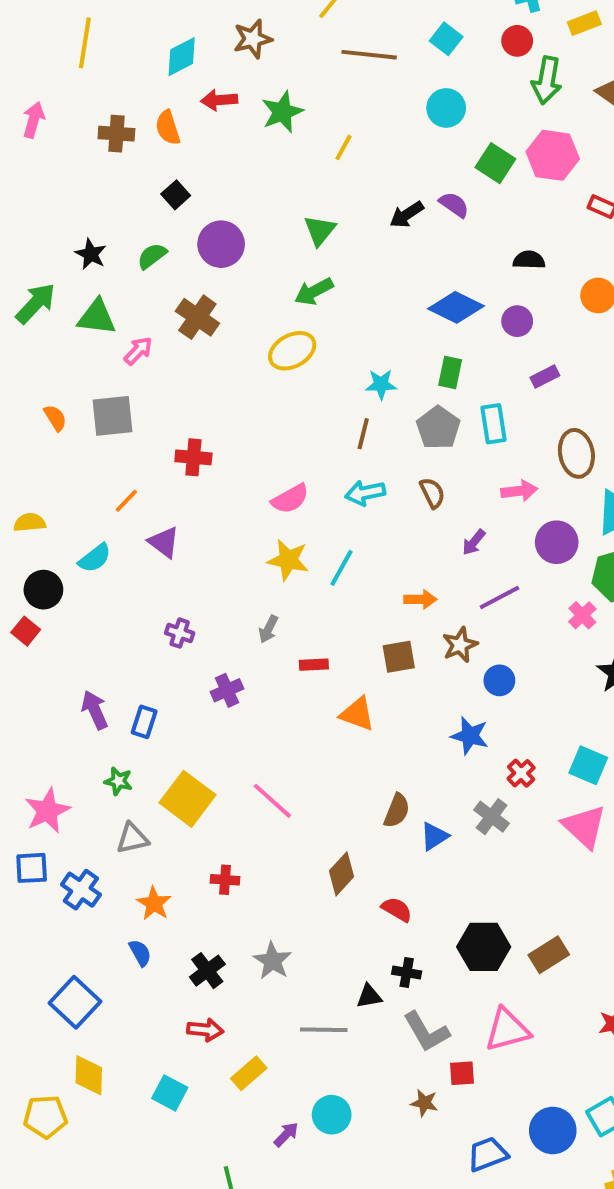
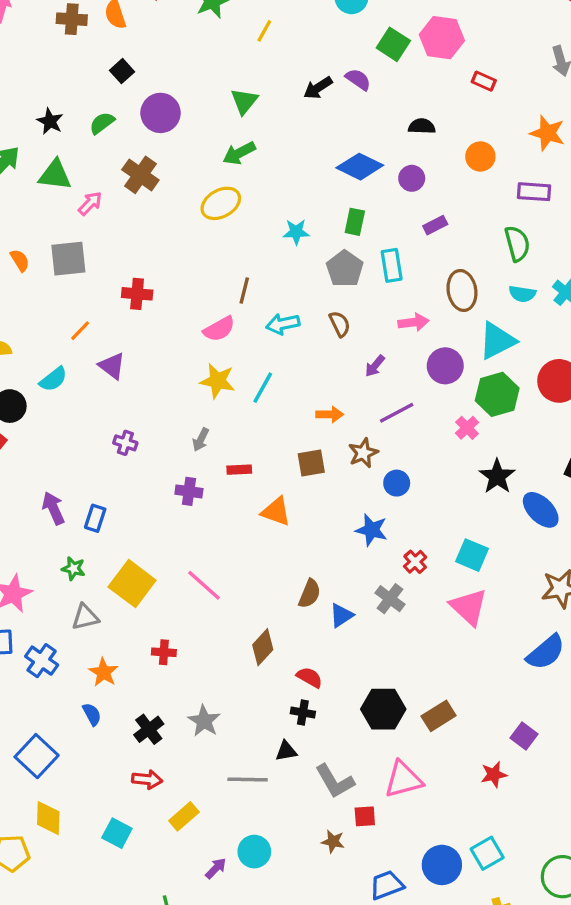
brown line: (363, 434) -> (244, 290), moved
purple cross: (227, 690) -> (189, 491), moved, turned 32
black cross: (407, 973) -> (303, 713), moved

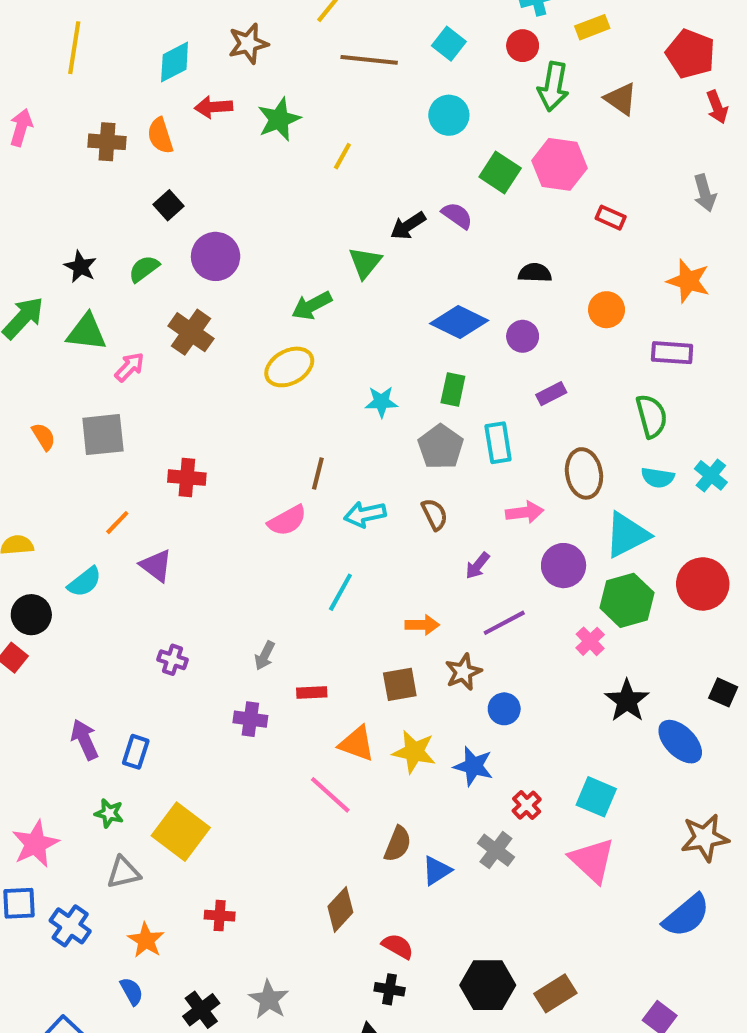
green triangle: (244, 101) -> (365, 263), moved
yellow star: (217, 381) -> (414, 752), moved
pink line: (204, 585) -> (330, 795), moved

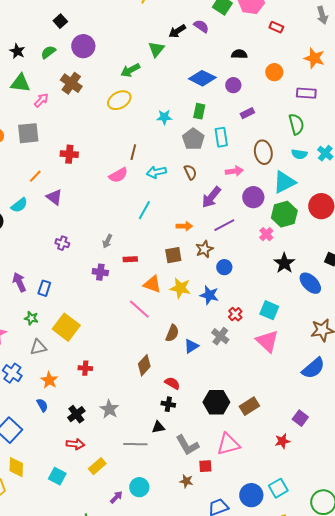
purple arrow: (478, 566) -> (211, 197), size x1.6

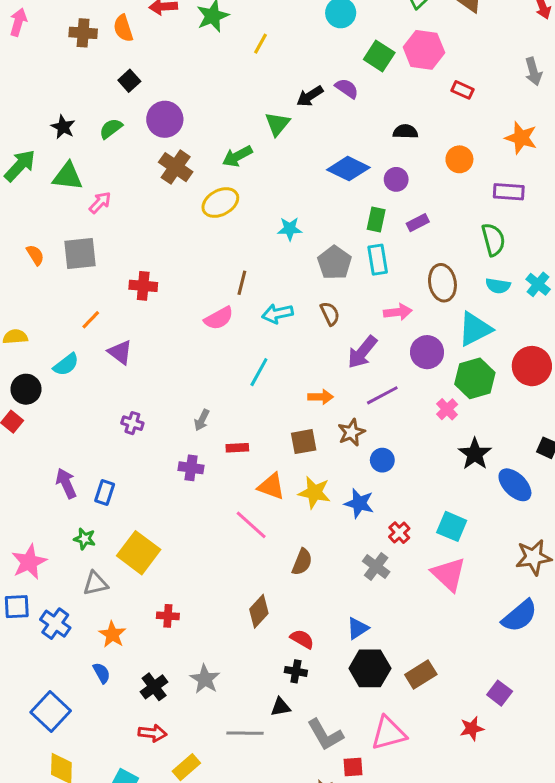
brown cross: (71, 83) -> (176, 167), moved
green rectangle: (199, 111) -> (376, 220), moved
blue triangle: (191, 346) -> (358, 628), moved

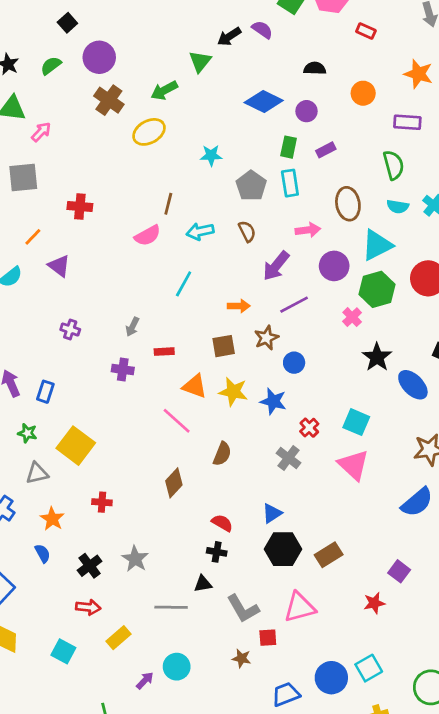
brown diamond: (259, 611) -> (174, 483), moved

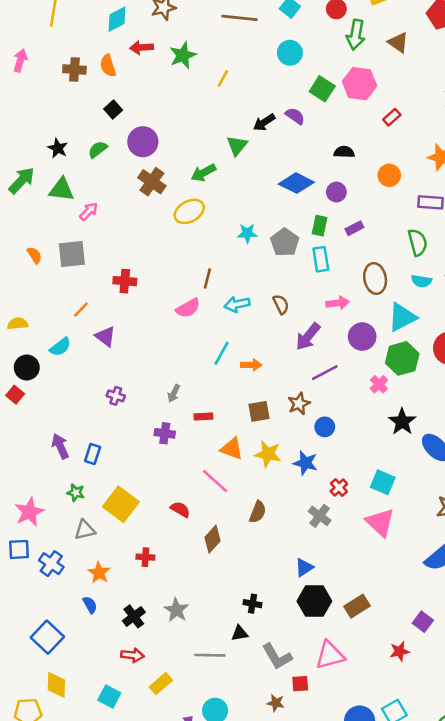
red rectangle: (366, 31) -> (392, 117), turned -66
gray pentagon: (251, 186) -> (285, 242), moved
orange arrow: (239, 306) -> (251, 365), moved
red semicircle: (222, 523) -> (180, 509), moved

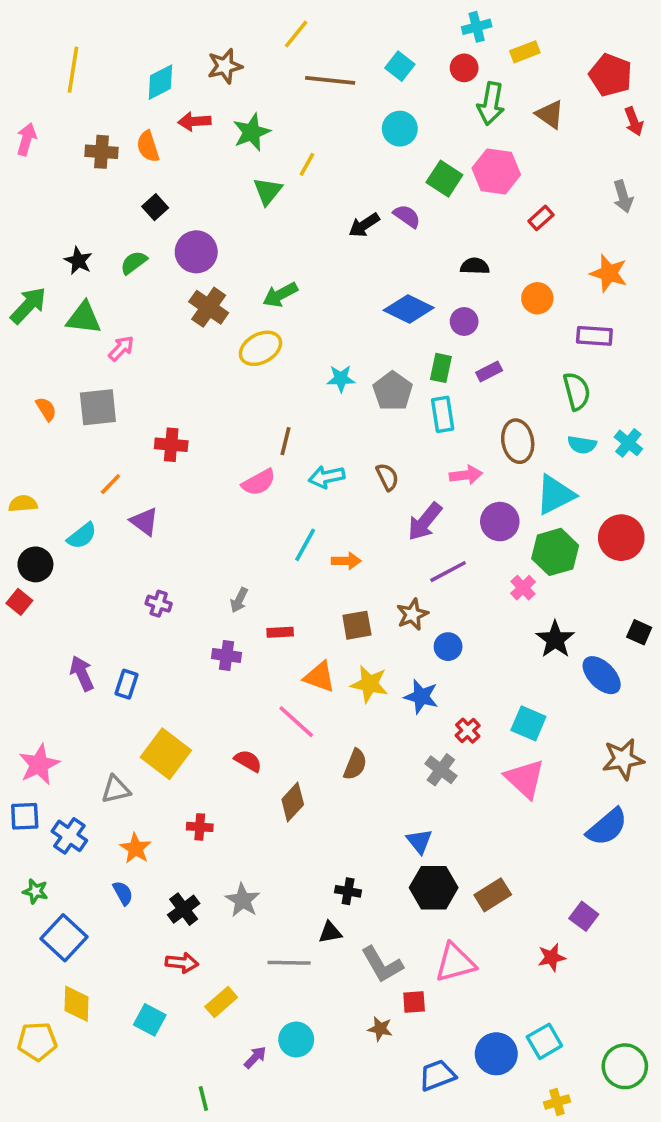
green triangle: (237, 146) -> (268, 191), moved
green star: (76, 493) -> (35, 891), moved
blue triangle: (304, 567) -> (419, 841), turned -36

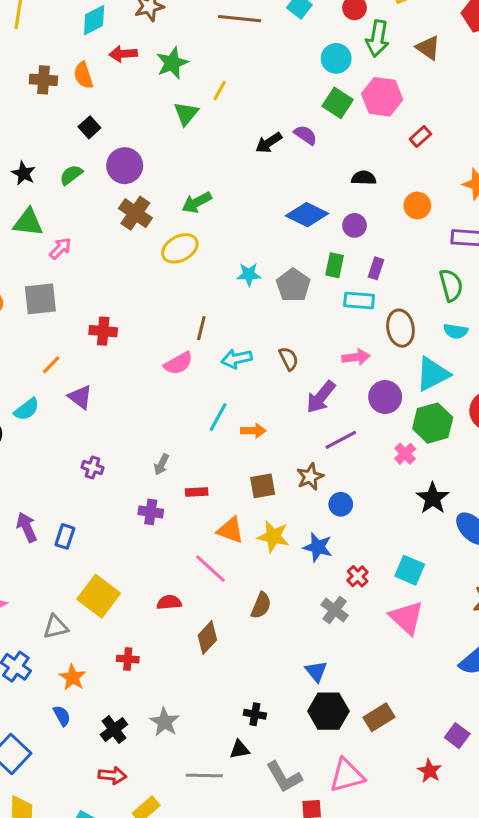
cyan circle: (400, 129) -> (336, 58), moved
purple rectangle: (489, 372) -> (376, 268), turned -45
cyan rectangle: (443, 414) -> (359, 300), moved, turned -76
red semicircle: (248, 761) -> (169, 602), turned -35
red star: (552, 957) -> (430, 771), turned -30

